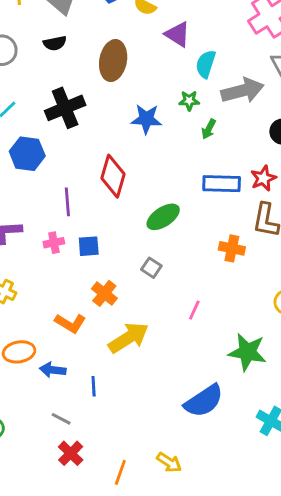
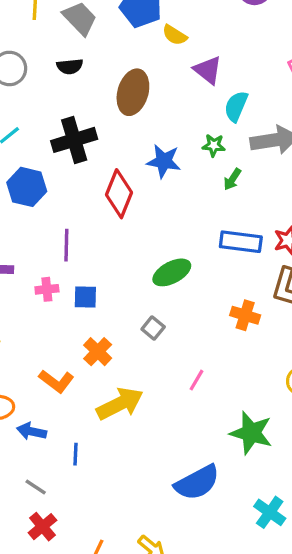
red diamond: (113, 176) -> (119, 194), moved

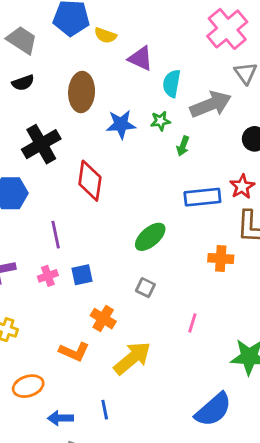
blue star: (164, 161) -> (121, 124), moved
blue arrow: (32, 431) -> (60, 418), moved

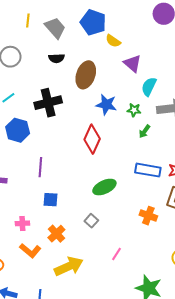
black semicircle: (23, 83) -> (57, 58), moved
red diamond: (90, 181) -> (92, 139), moved
pink cross: (48, 276) -> (22, 223), moved

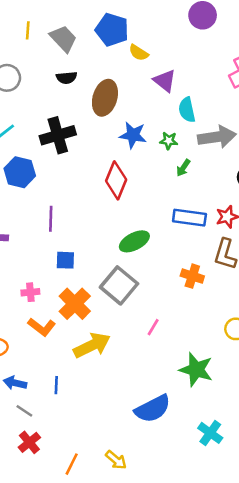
cyan semicircle: (149, 87) -> (187, 110), turned -36
gray square: (91, 221) -> (119, 285), size x2.0
orange cross: (56, 234) -> (75, 304), size x1.4

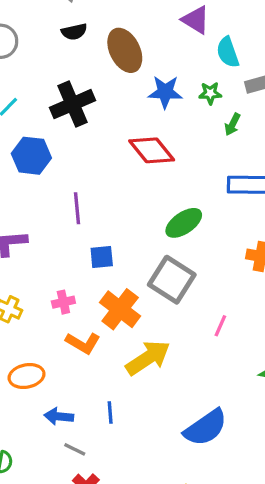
brown ellipse: (105, 98) -> (125, 50), turned -36
red diamond: (116, 180) -> (152, 150), turned -54
blue semicircle: (153, 409) -> (206, 428), moved

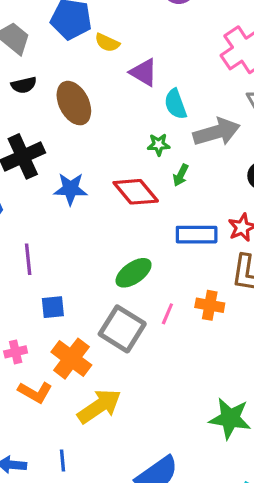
blue star: (165, 92) -> (70, 189), moved
red diamond: (152, 150) -> (136, 192), moved
pink line: (220, 326) -> (167, 314), moved

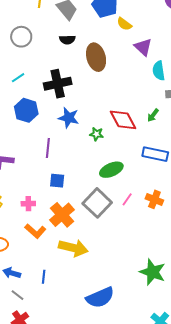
green star: (159, 145) -> (97, 134), moved
blue star: (70, 189) -> (69, 118), moved
yellow arrow: (99, 406) -> (73, 248), turned 36

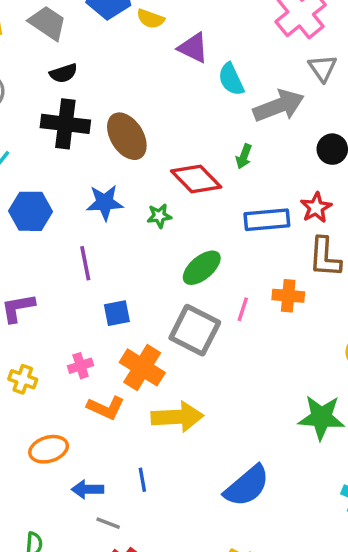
brown ellipse: (96, 57) -> (127, 136), moved
black cross: (58, 84) -> (65, 124), moved, turned 36

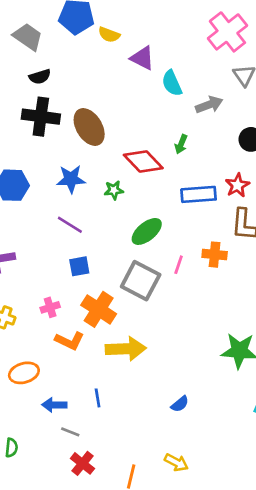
gray arrow: (279, 106) -> (209, 105), size x0.7
purple line: (85, 263) -> (70, 225), moved, turned -48
blue semicircle: (247, 486) -> (180, 404), size x0.5

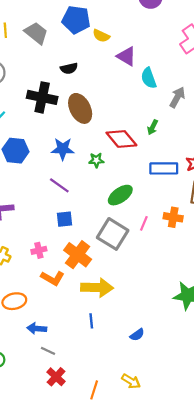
black semicircle: (40, 77) -> (69, 68), moved
gray arrow: (209, 105) -> (177, 97), turned -45
blue line: (98, 398) -> (91, 321), moved

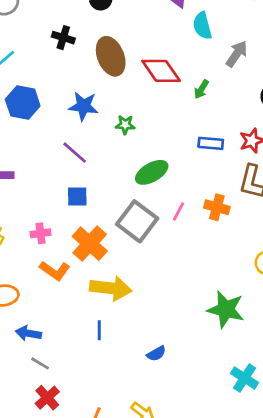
black cross: (42, 97) -> (63, 38), size x0.6
red diamond: (121, 139) -> (161, 71), moved
blue rectangle: (164, 168) -> (211, 143), size x0.7

